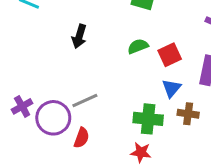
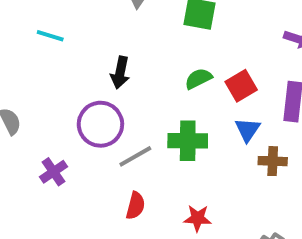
purple circle: (53, 118) -> (100, 124), moved
green cross: (148, 119) -> (188, 141), moved
red star: (141, 152) -> (197, 218), moved

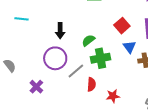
green semicircle: (198, 79) -> (88, 40), moved
red semicircle: (136, 206) -> (91, 84), moved

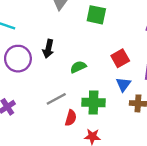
purple circle: (55, 58) -> (18, 59), moved
green cross: (101, 58) -> (93, 103), moved

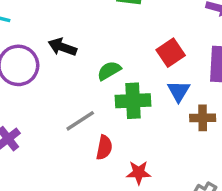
black arrow: (48, 49) -> (62, 47), turned 102
green cross: (93, 103) -> (133, 101), moved

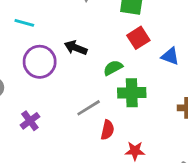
red square: (171, 53) -> (138, 38), moved
blue triangle: (179, 91) -> (170, 56), moved, turned -42

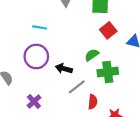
cyan line: (24, 23) -> (40, 27), moved
black arrow: (76, 48) -> (64, 69), moved

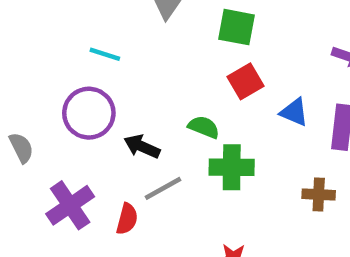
green semicircle: (92, 55) -> (204, 127), turned 48
purple cross: (34, 101) -> (70, 205), size x1.5
red semicircle: (93, 102) -> (127, 219), moved

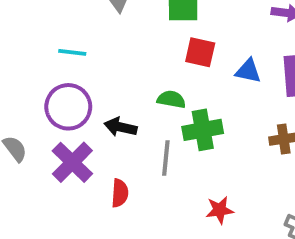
red square: (245, 81) -> (200, 52), turned -36
gray line: (163, 188) -> (166, 158), moved, turned -44
purple cross: (70, 205) -> (72, 162), moved

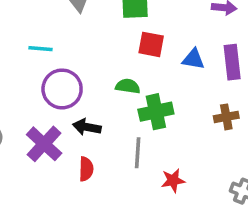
purple circle: (68, 107) -> (62, 89), moved
black arrow: (120, 127) -> (87, 127), moved
gray line: (166, 158) -> (138, 153), moved

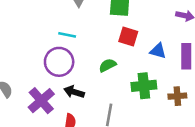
cyan line: (40, 49) -> (67, 35), moved
green semicircle: (128, 86) -> (108, 65), turned -42
green cross: (156, 112) -> (144, 86), moved

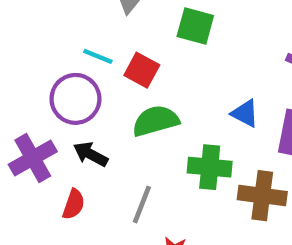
red square: (128, 37) -> (142, 70), moved
green semicircle: (108, 65) -> (156, 121), size x1.5
brown cross: (177, 96) -> (262, 196), size x1.5

